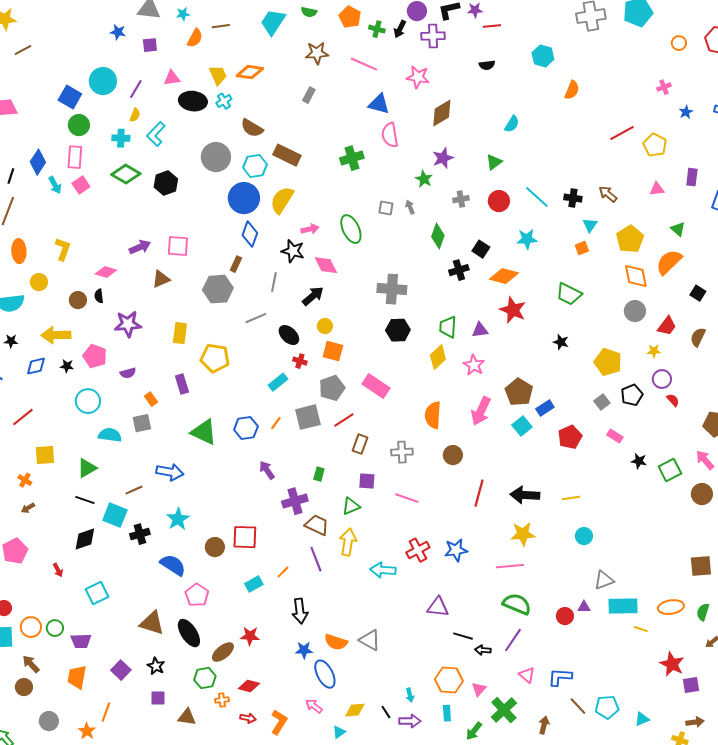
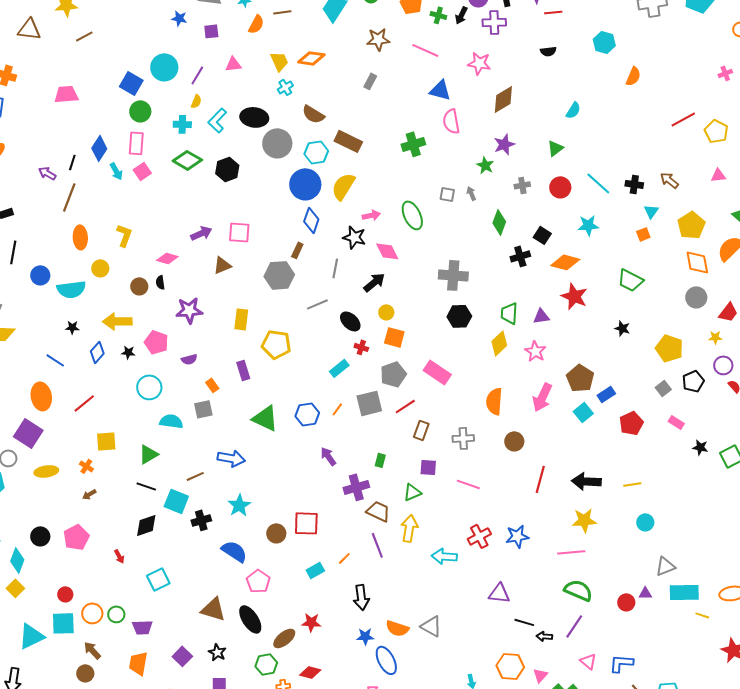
black ellipse: (193, 101) -> (254, 117), moved
blue diamond: (36, 366) -> (97, 352), turned -35

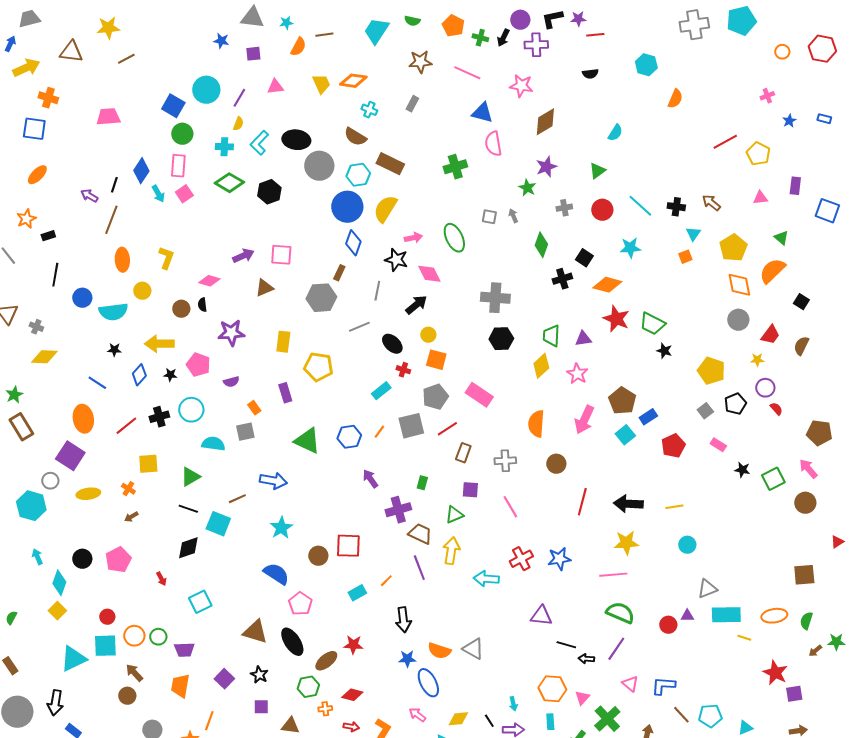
cyan cross: (285, 87) -> (369, 110), moved, turned -35
green trapezoid: (630, 280) -> (652, 324), moved
pink line: (468, 484) -> (510, 507), turned 40
black cross: (201, 520) -> (159, 417), moved

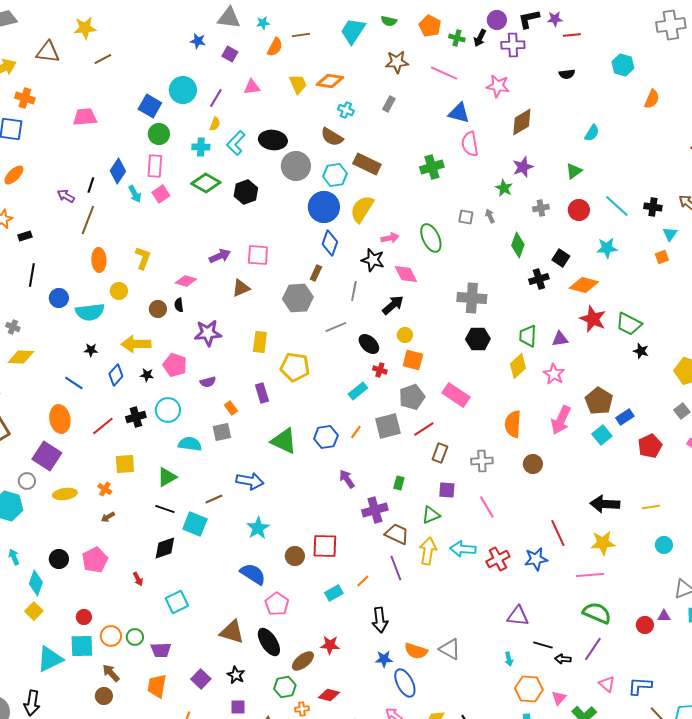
purple square: (253, 54) -> (230, 54), turned 35
red line: (582, 502) -> (558, 533), moved, turned -40
cyan arrow: (486, 579) -> (463, 549), moved
cyan arrow: (513, 704) -> (509, 659), moved

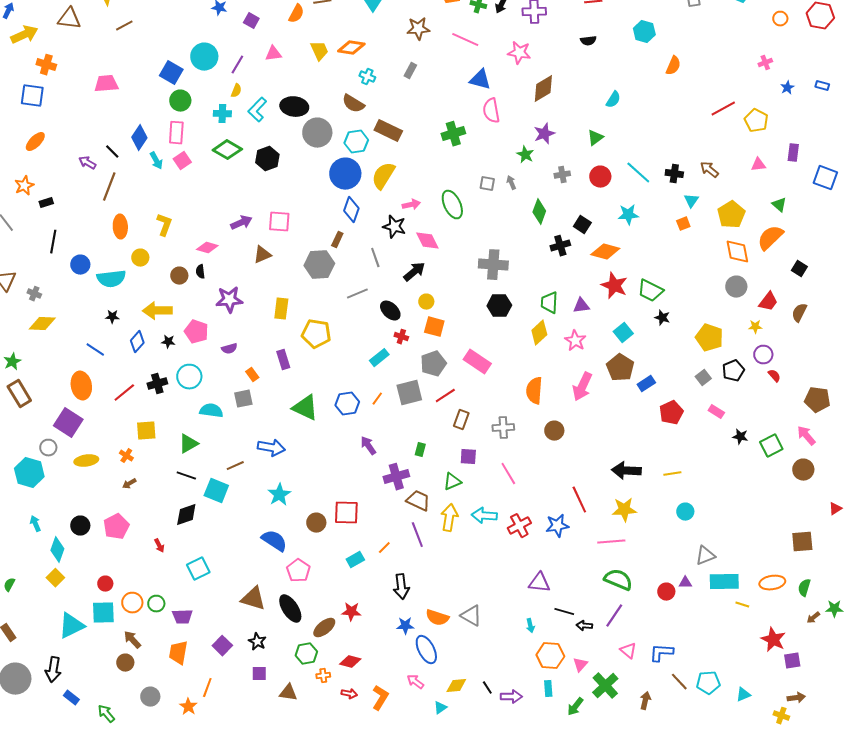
black line: (91, 185) -> (112, 152), turned -63
gray line: (354, 291) -> (375, 258), turned -30
cyan square: (602, 435) -> (623, 333), moved

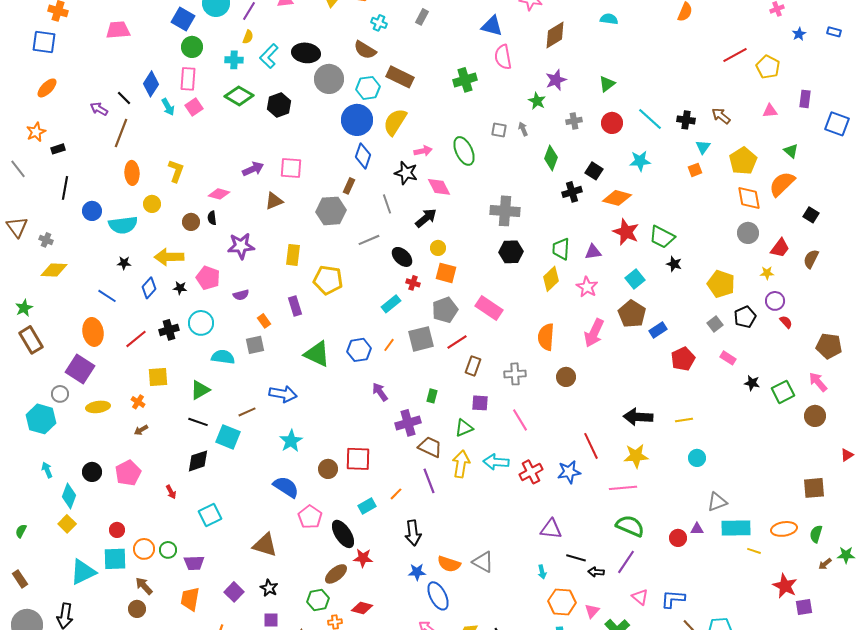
cyan semicircle: (613, 100) -> (609, 19), moved, turned -114
black ellipse: (290, 609) -> (343, 534), moved

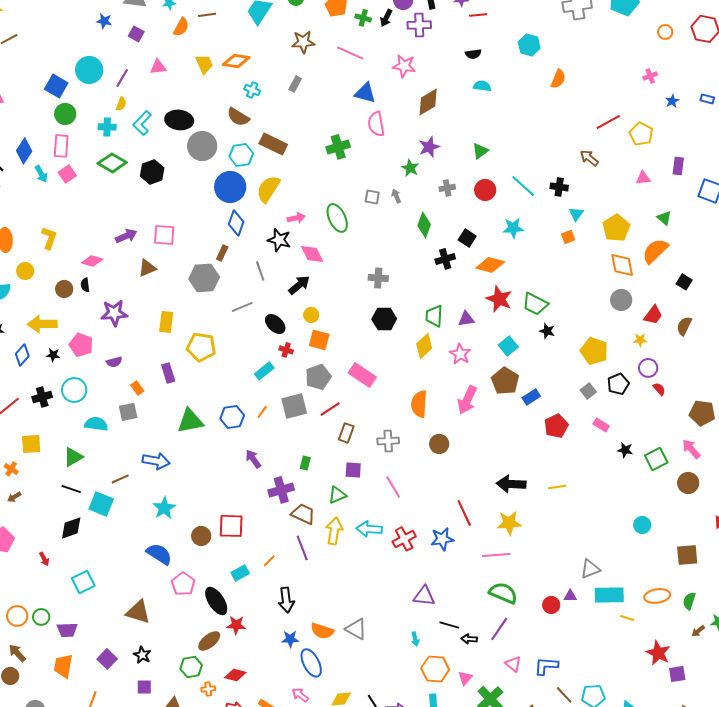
brown arrow: (721, 116) -> (589, 158), moved
gray cross: (505, 211) -> (378, 278), size x0.7
green triangle: (317, 354) -> (190, 421), turned -36
cyan circle: (697, 458) -> (642, 525), moved

